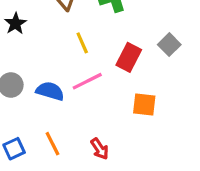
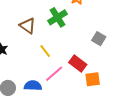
red rectangle: (129, 57) -> (78, 64), moved, turned -66

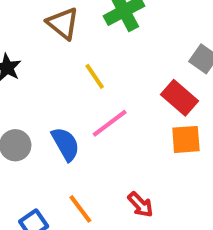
red rectangle: (78, 64) -> (180, 98), moved
blue semicircle: (33, 86) -> (66, 144), turned 54

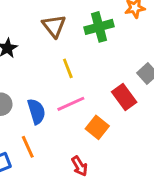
orange square: (186, 139) -> (97, 127), moved, turned 30
orange line: (80, 209) -> (28, 147), moved

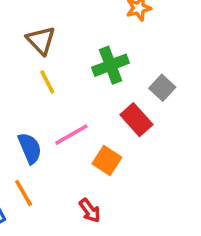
green cross: (99, 27) -> (111, 65), moved
yellow line: (68, 68) -> (47, 82), moved

